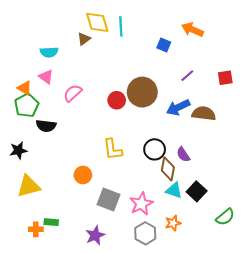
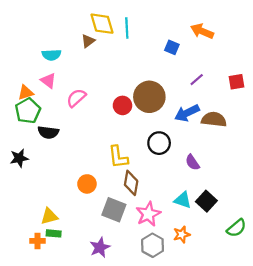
orange triangle: (25, 88) -> (26, 93), turned -49
black circle: (155, 149) -> (159, 143), moved
brown diamond: (168, 169) -> (131, 183), moved
yellow triangle: (29, 186) -> (49, 216), moved, size x0.7

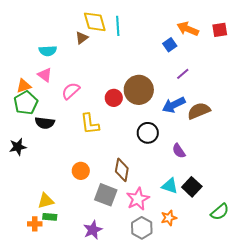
blue square: (172, 47) -> (170, 45), moved, turned 32
red square: (237, 82) -> (220, 30), moved
brown semicircle: (214, 119) -> (199, 111), turned -30
yellow L-shape: (118, 157) -> (90, 124), moved

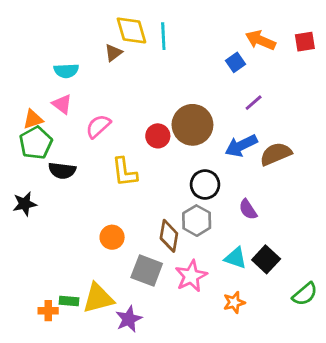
yellow triangle: (46, 201) -> (98, 298), moved, size x1.4
gray hexagon: (142, 228) -> (197, 221), moved

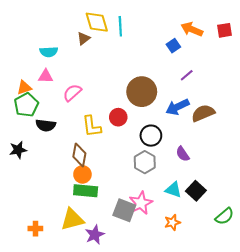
pink triangle: (62, 104) -> (46, 76), turned -35
red circle: (158, 136) -> (118, 117), moved
brown diamond: (169, 236) -> (79, 155), moved
gray square: (147, 270) -> (124, 210), moved
green rectangle: (69, 301) -> (86, 191), moved, size x1.6

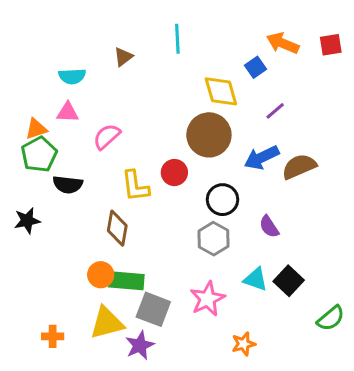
yellow diamond: (97, 22) -> (221, 91), moved
orange circle: (82, 174) -> (101, 275), moved
gray square: (124, 210) -> (153, 309), moved
orange star: (172, 222) -> (244, 344), moved

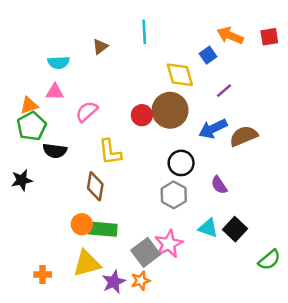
red circle: (174, 173) -> (142, 115), moved
gray square: (153, 309) -> (146, 252), moved, turned 32
orange star: (244, 344) -> (141, 281), moved

